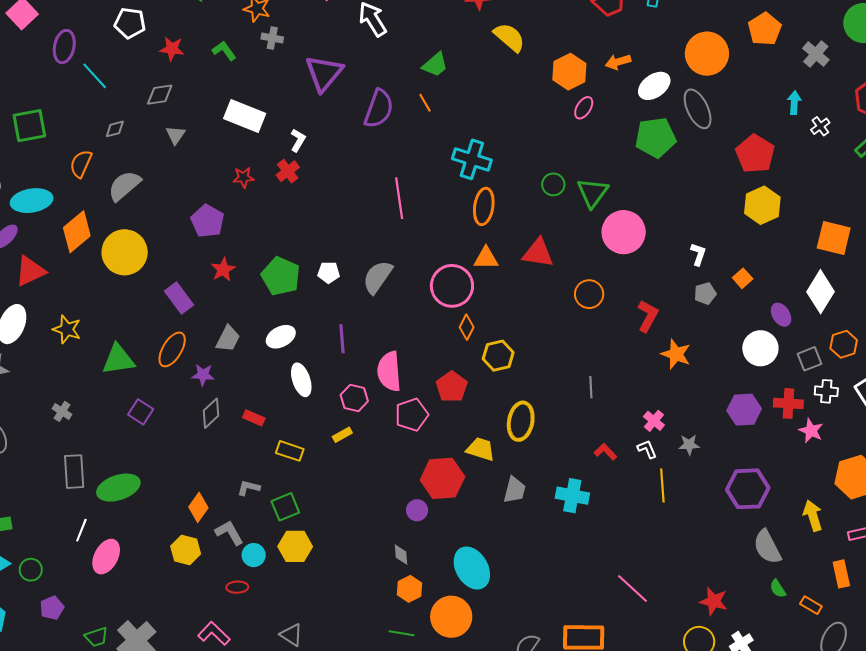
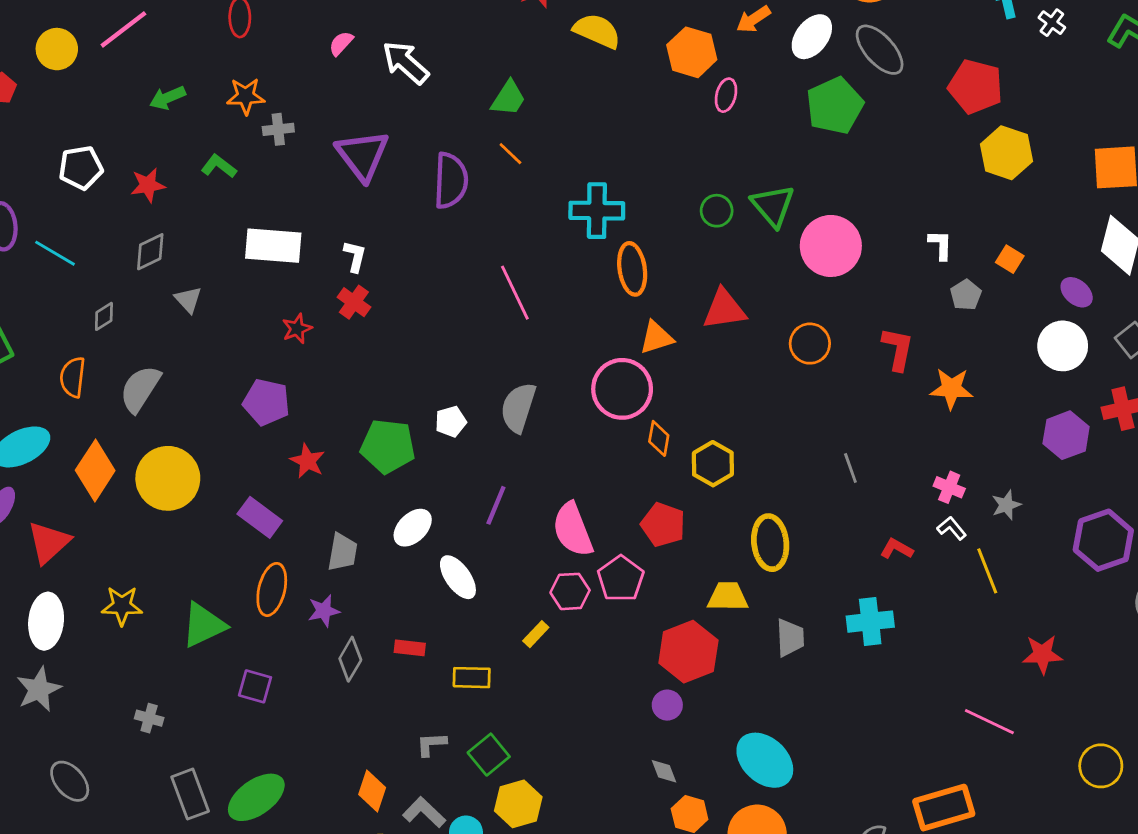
purple line: (342, 339) -> (496, 505), turned 44
pink hexagon: (354, 398) -> (570, 591), moved
red star: (714, 601) -> (1042, 654), moved

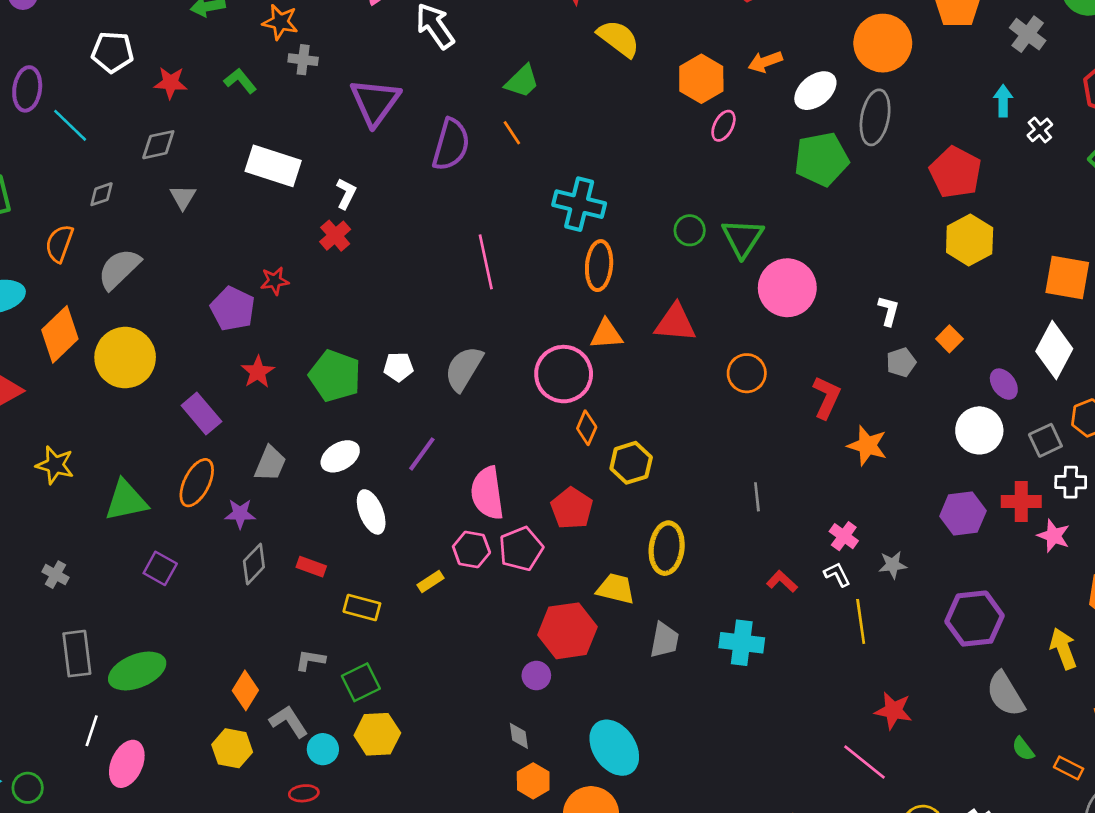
gray ellipse: (880, 50) -> (875, 117), turned 40
red star: (297, 329) -> (275, 281), moved
pink line: (989, 722) -> (864, 762), moved

